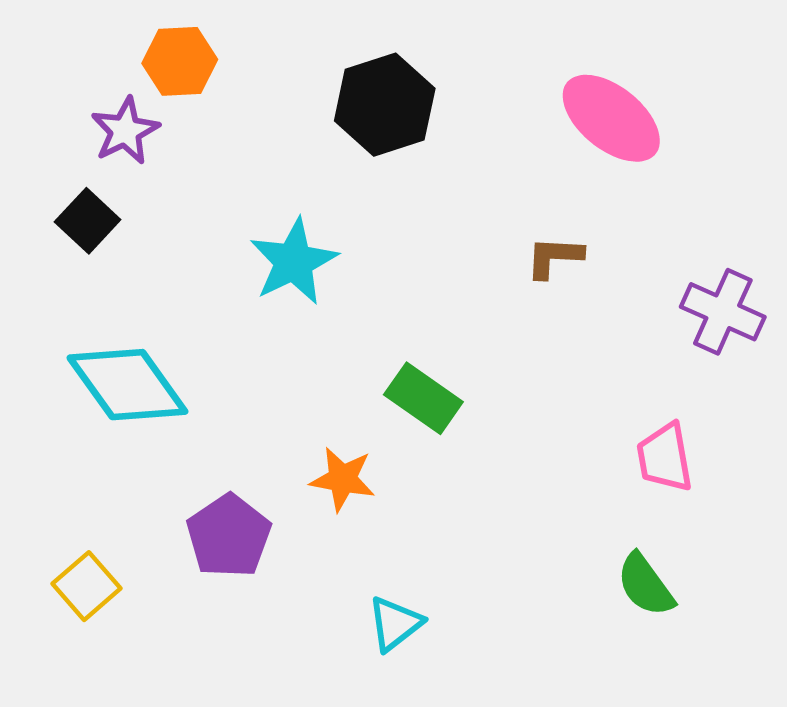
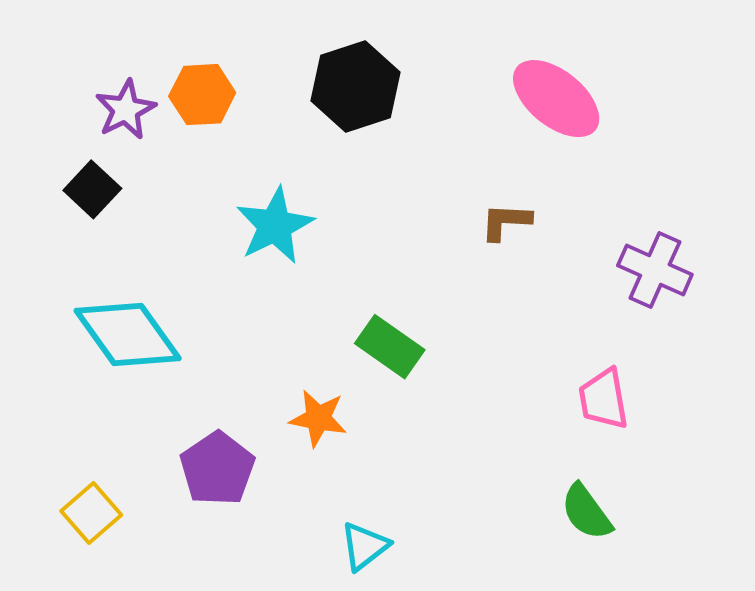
orange hexagon: (180, 61) -> (202, 95), moved

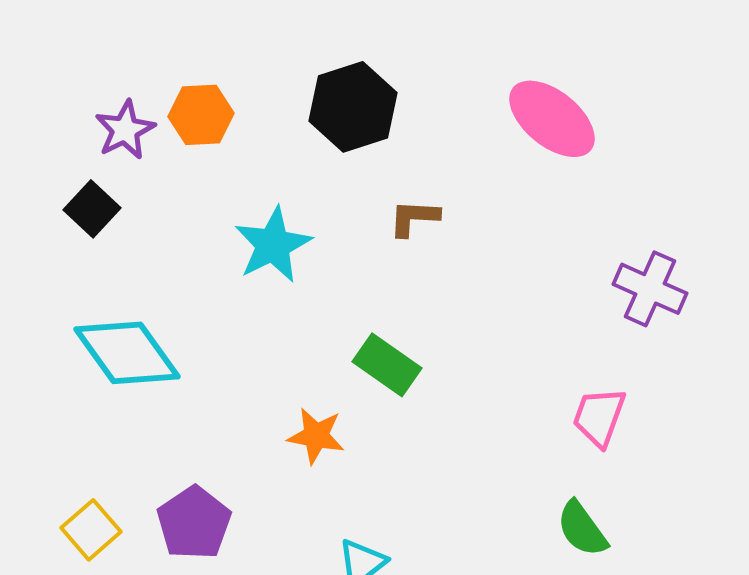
brown L-shape: (506, 222) -> (414, 218), moved
pink trapezoid: (604, 399) -> (599, 417), turned 30
purple pentagon: (217, 469) -> (194, 523), moved

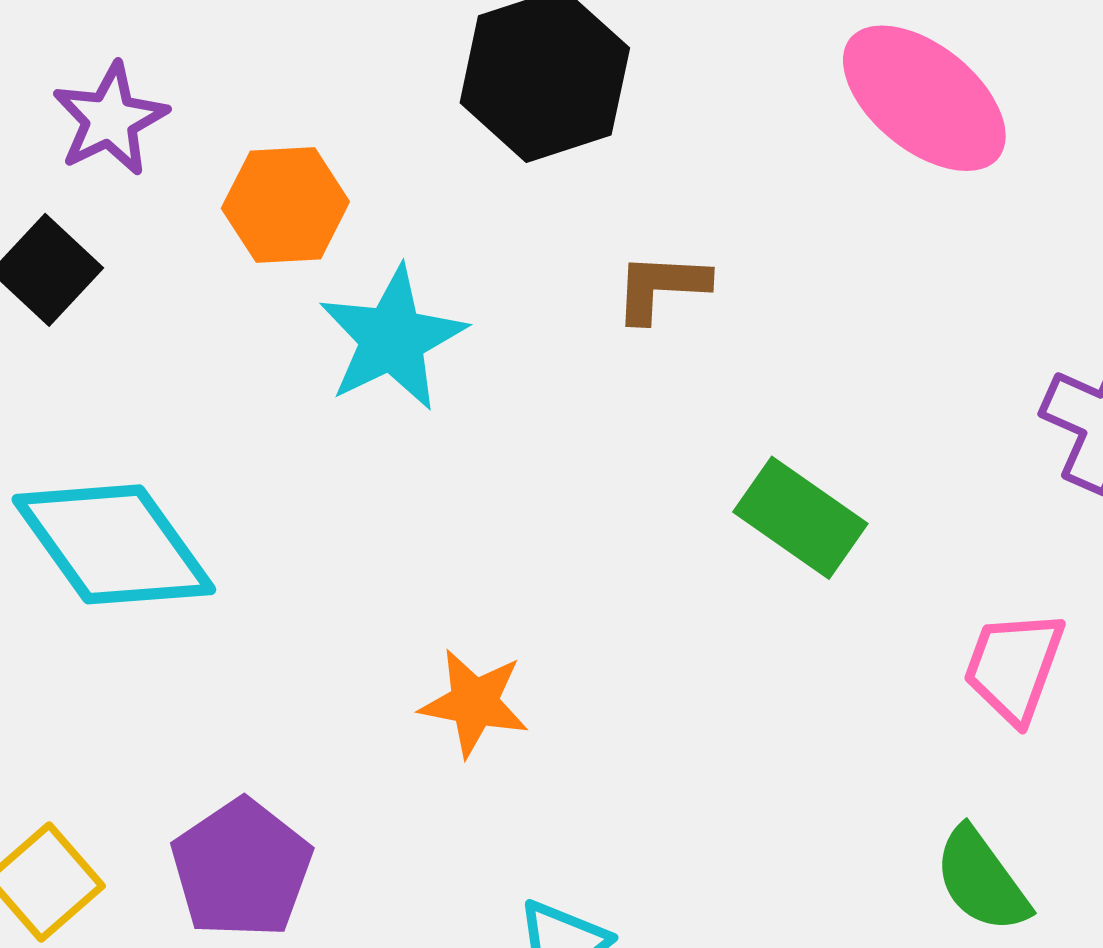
orange hexagon: (201, 115) -> (285, 205), moved
green rectangle: (387, 365) -> (800, 518), moved

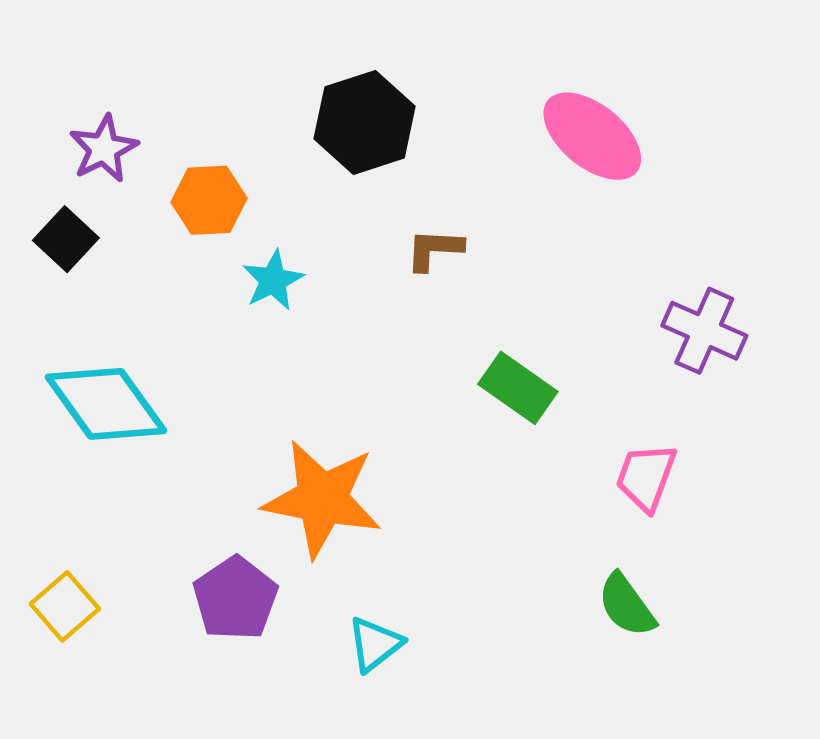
cyan star: (392, 339) -> (273, 280), size x0.7
orange star: (474, 703) -> (322, 499), size x1.8
purple pentagon: (242, 869) -> (235, 598), moved

